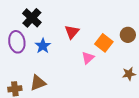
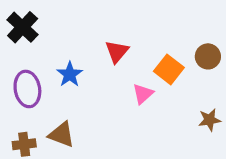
black cross: (32, 18) -> (23, 27), moved
purple ellipse: (17, 42) -> (27, 89), moved
brown triangle: (38, 83) -> (62, 135), turned 42

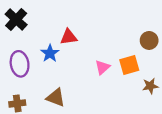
red triangle: (117, 52) -> (69, 37), moved, turned 42
orange square: (169, 69) -> (129, 65), moved, turned 36
brown triangle: (62, 135) -> (56, 98), moved

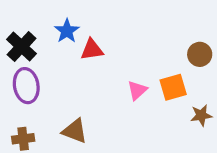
black cross: (16, 19) -> (22, 47), moved
blue star: (50, 53) -> (67, 31), moved

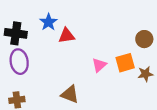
black cross: (22, 47) -> (16, 33), turned -35
brown star: (201, 115) -> (145, 74), moved
brown triangle: (75, 131) -> (70, 94), moved

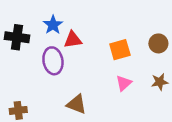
purple ellipse: (19, 62) -> (53, 61), moved
orange square: (125, 63) -> (120, 50), moved
pink triangle: (99, 65) -> (124, 83), moved

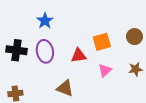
black cross: (17, 37) -> (16, 50), moved
red triangle: (73, 40) -> (79, 56), moved

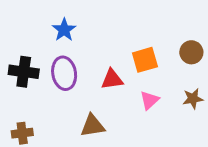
brown triangle: (65, 88) -> (93, 126), turned -30

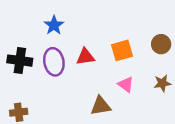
red triangle: (112, 79) -> (85, 57), moved
pink triangle: (149, 100) -> (126, 84), turned -42
brown triangle: (93, 126) -> (101, 106), moved

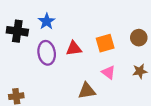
black cross: (20, 61) -> (17, 31), moved

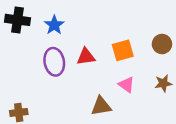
black cross: (17, 31) -> (17, 20), moved

